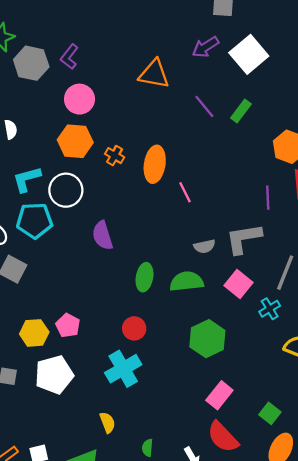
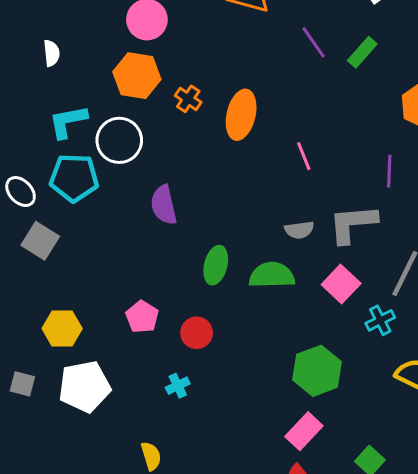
pink line: (185, 192) -> (304, 156), moved
pink pentagon: (68, 326) -> (142, 317), moved
green hexagon: (207, 339) -> (317, 371), moved
cyan cross: (123, 369) -> (178, 386), size x0.5

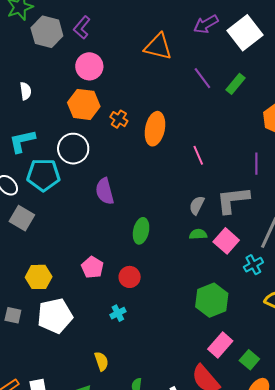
cyan L-shape: (68, 122) -> (22, 141), moved
gray semicircle: (299, 230) -> (197, 205), turned 126
green semicircle: (272, 275) -> (198, 234), moved, size x0.6
pink rectangle: (304, 431) -> (220, 345), moved

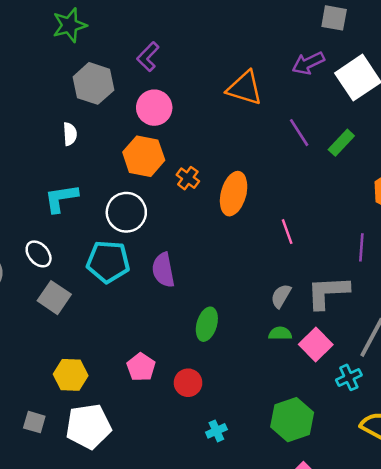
gray hexagon: (47, 32) -> (93, 83), moved
cyan pentagon: (43, 175) -> (108, 262), moved
cyan cross: (118, 313) -> (216, 431), moved

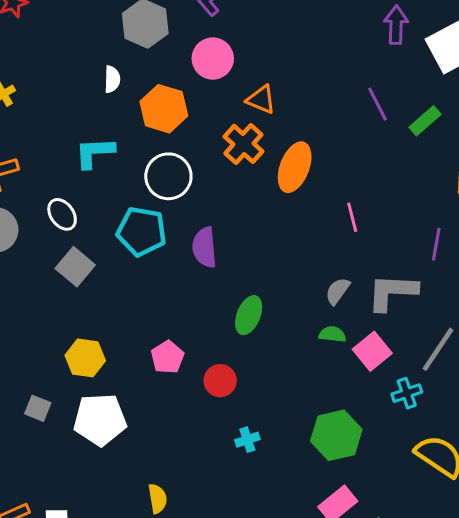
purple arrow: (308, 63) -> (396, 25), turned 112
orange triangle: (245, 88) -> (261, 100), moved, size x0.7
orange hexagon: (144, 156) -> (164, 109), moved
orange cross: (188, 178) -> (243, 144), size x1.5

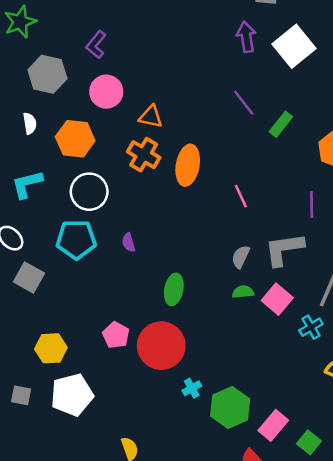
green rectangle: (425, 121) -> (281, 124), moved
purple semicircle: (204, 247) -> (129, 242), size x0.6
red circle: (220, 381) -> (161, 346), size x1.8
green hexagon: (336, 435) -> (230, 408), moved

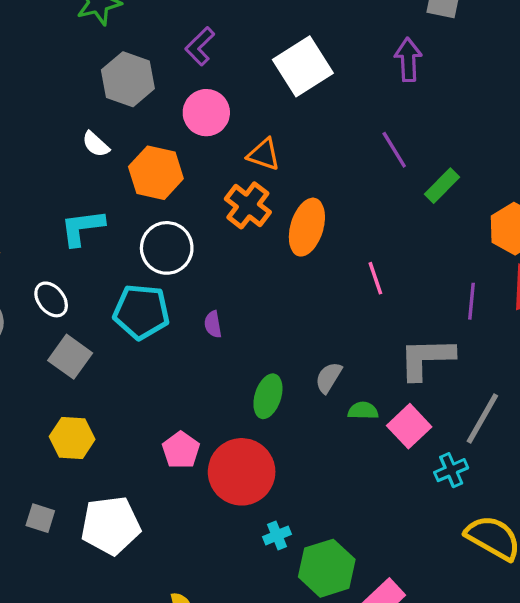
white square: (294, 46) -> (303, 66), moved
white semicircle: (30, 123) -> (96, 144), turned 135
gray semicircle: (241, 257) -> (329, 377), moved
yellow hexagon: (51, 348) -> (72, 438), moved

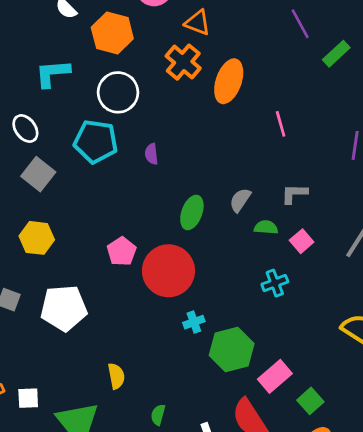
gray L-shape: (426, 358) -> (294, 194), moved, size x0.6
pink square: (409, 426) -> (302, 241), size x0.7
cyan cross: (451, 470) -> (275, 283), moved

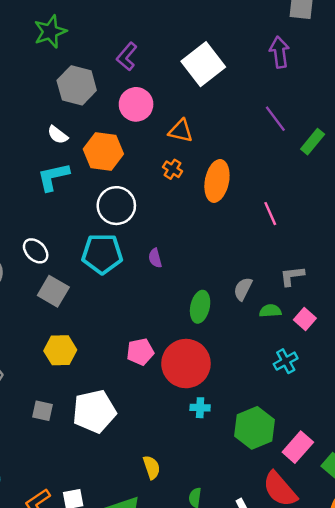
orange cross: (183, 62) -> (173, 169), size x0.6
cyan L-shape: (52, 73) -> (53, 177), moved
pink pentagon: (122, 251) -> (140, 352), turned 30
cyan cross: (194, 322) -> (200, 408), moved, turned 30

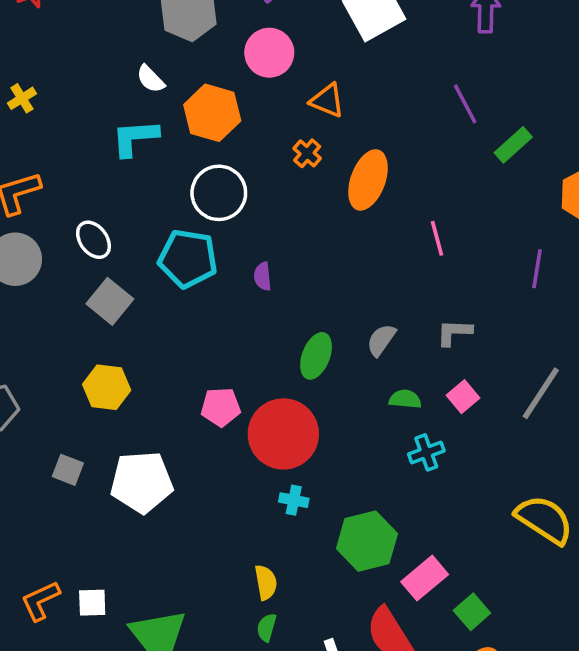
green semicircle: (270, 311) -> (405, 399), moved
yellow semicircle: (152, 467) -> (266, 582), moved

